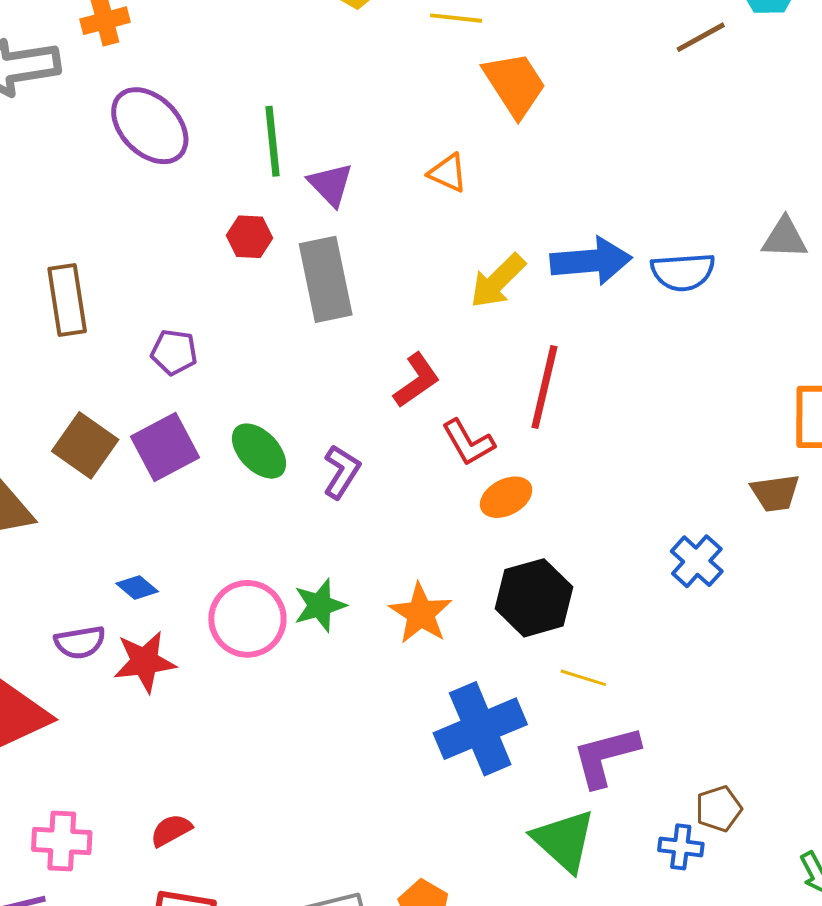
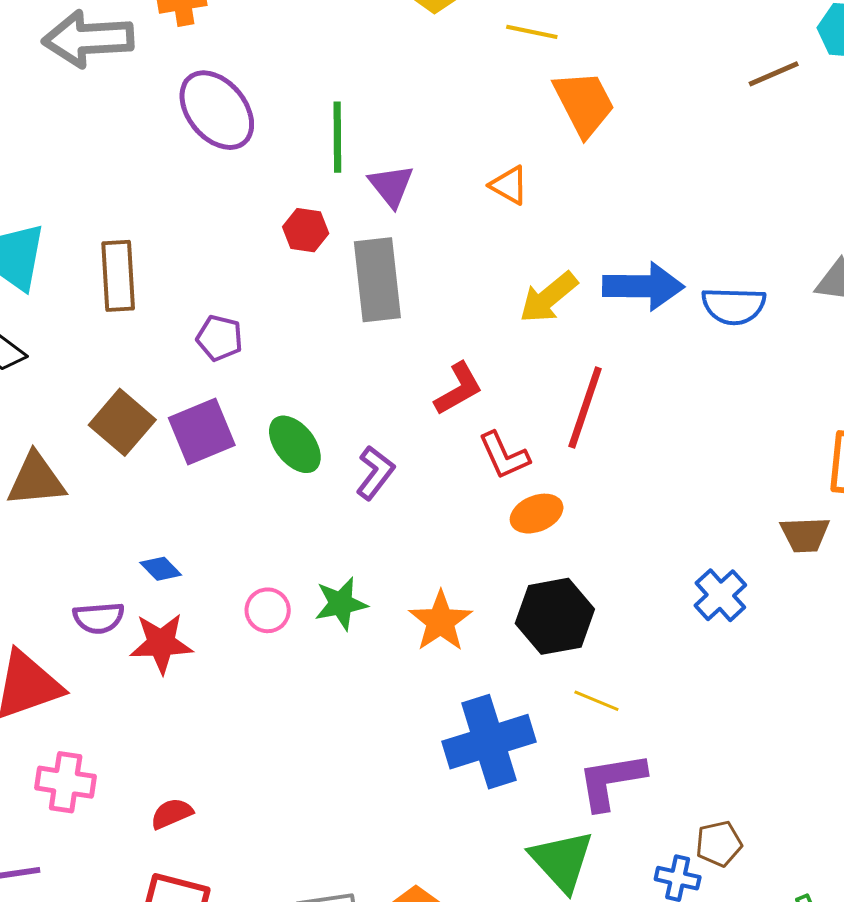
pink circle: (247, 619) -> (268, 610), size x0.6
pink cross: (62, 841) -> (66, 782), moved

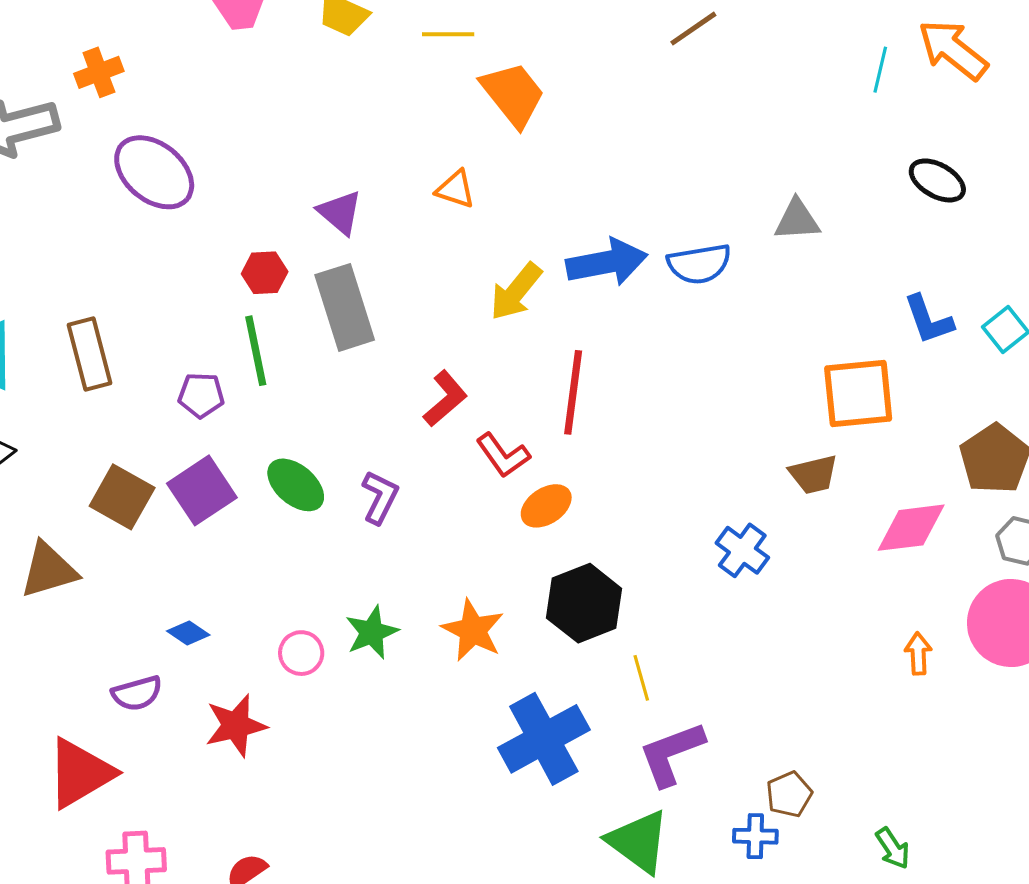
green line: (337, 137) -> (256, 351), moved
red star: (161, 643) -> (236, 726), moved
yellow line: (596, 701) -> (641, 678), turned 63

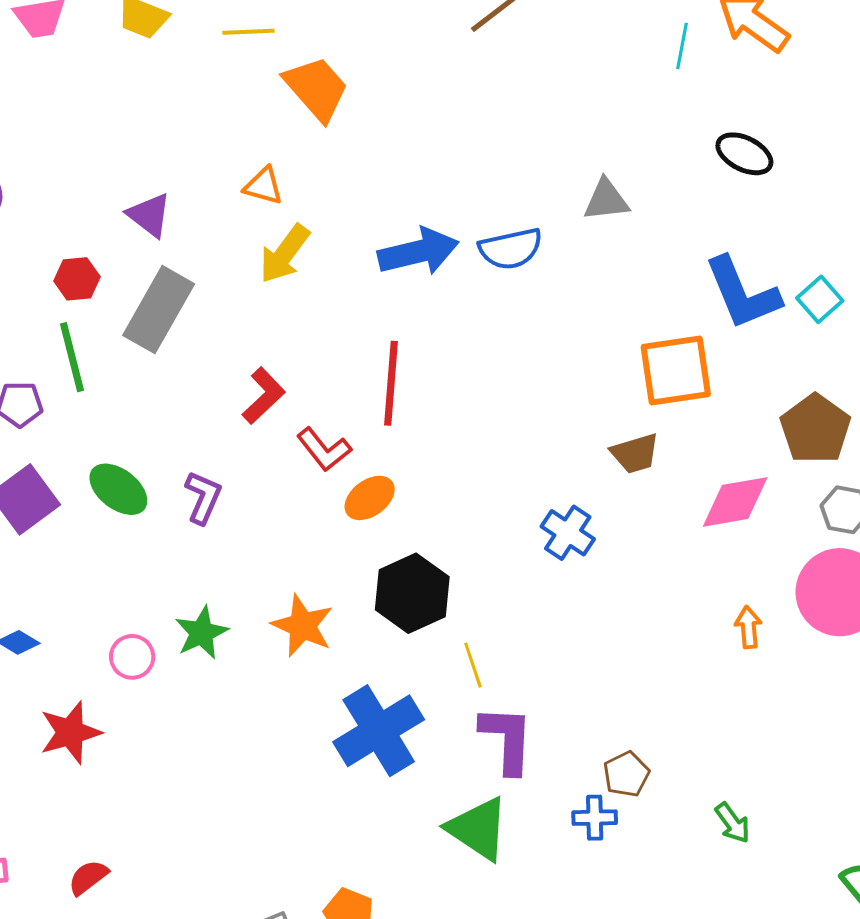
yellow arrow: (516, 292) -> (284, 254), moved
gray rectangle: (345, 307) -> (159, 310), turned 50
blue L-shape: (928, 320) -> (742, 293), size x1.5
purple L-shape: (671, 754) -> (507, 739), turned 116

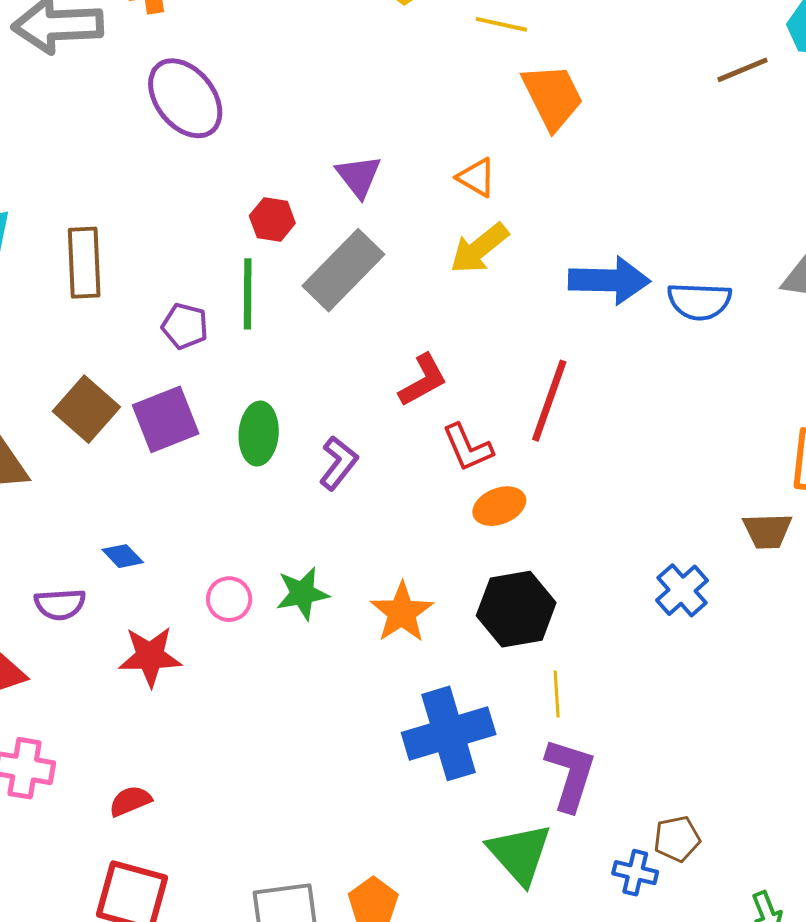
green ellipse: (118, 489) -> (259, 434), turned 42

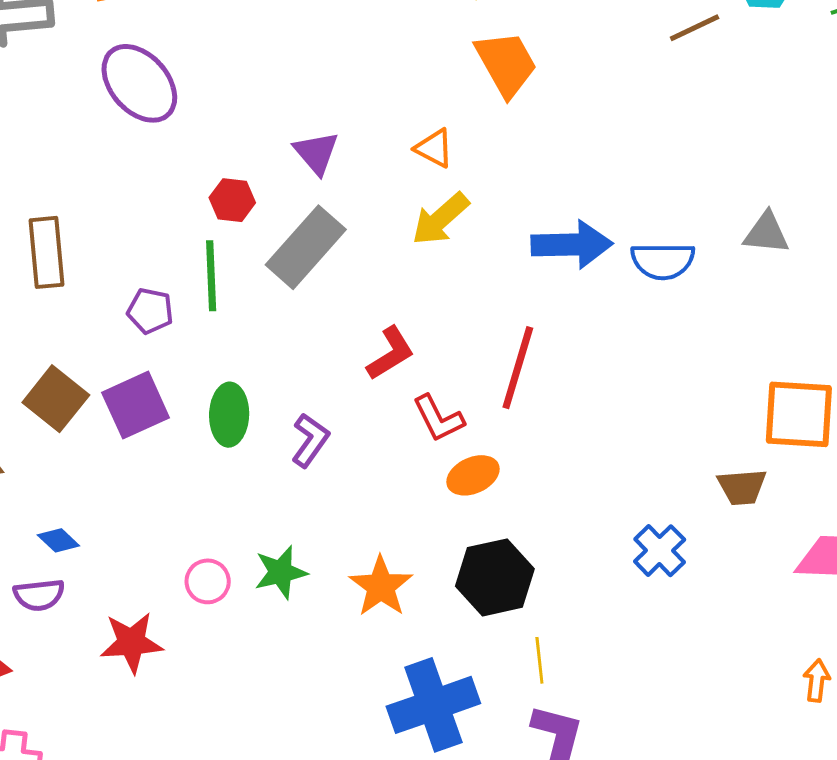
blue diamond: (123, 556) -> (58, 540), moved

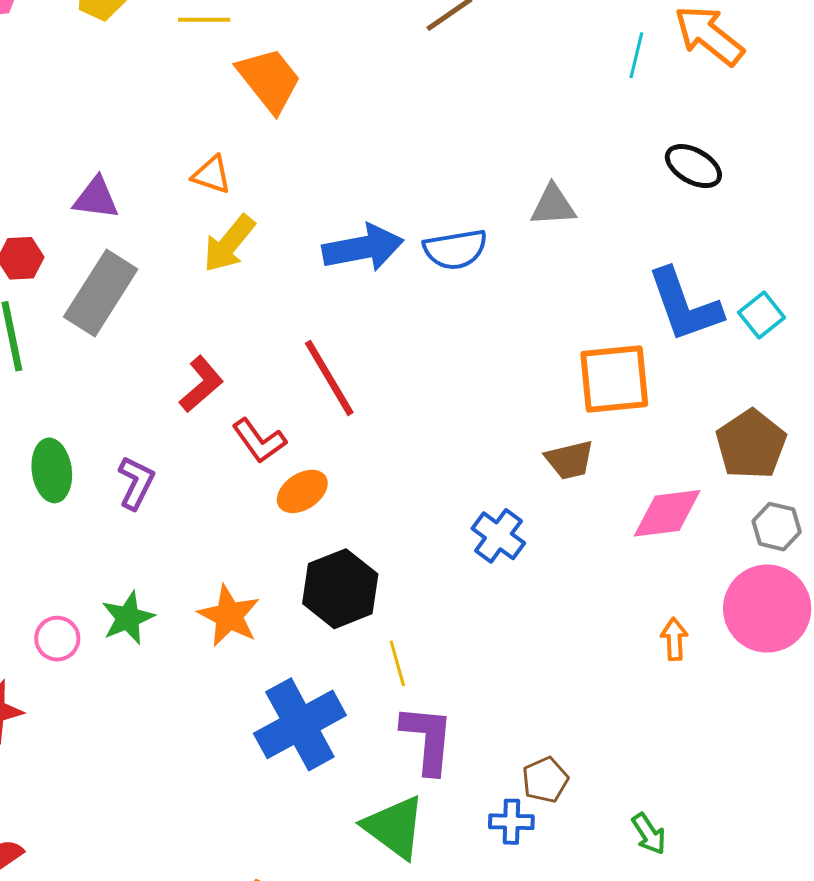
purple triangle: (316, 153) -> (96, 198), turned -33
red line: (518, 368) -> (329, 378), turned -38

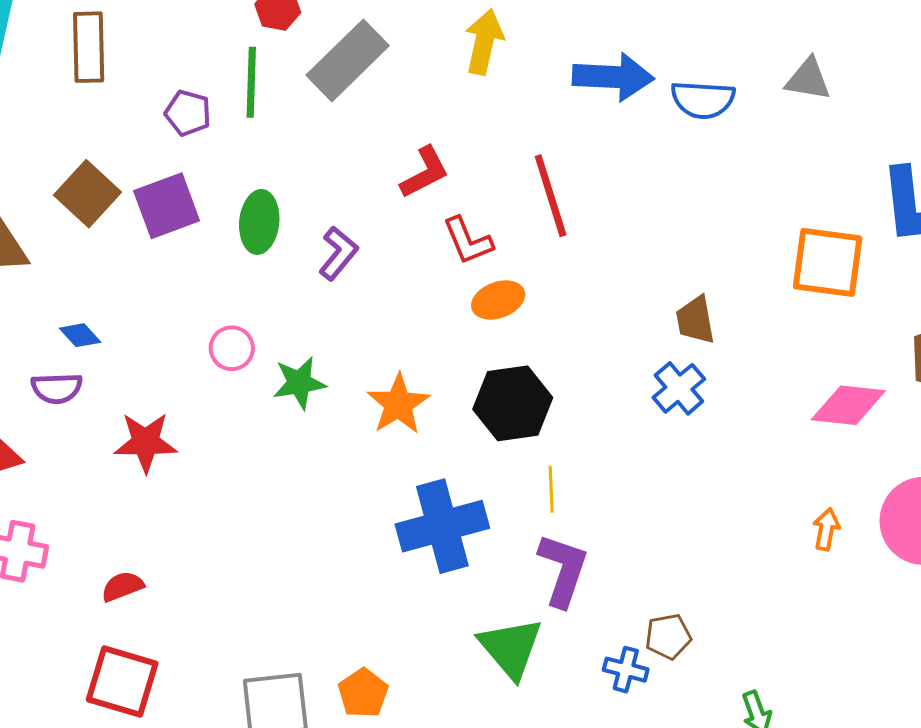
yellow arrow: (229, 244) -> (484, 42), turned 140
brown trapezoid: (570, 460) -> (695, 320), moved, turned 80
pink circle: (57, 639) -> (232, 348), moved

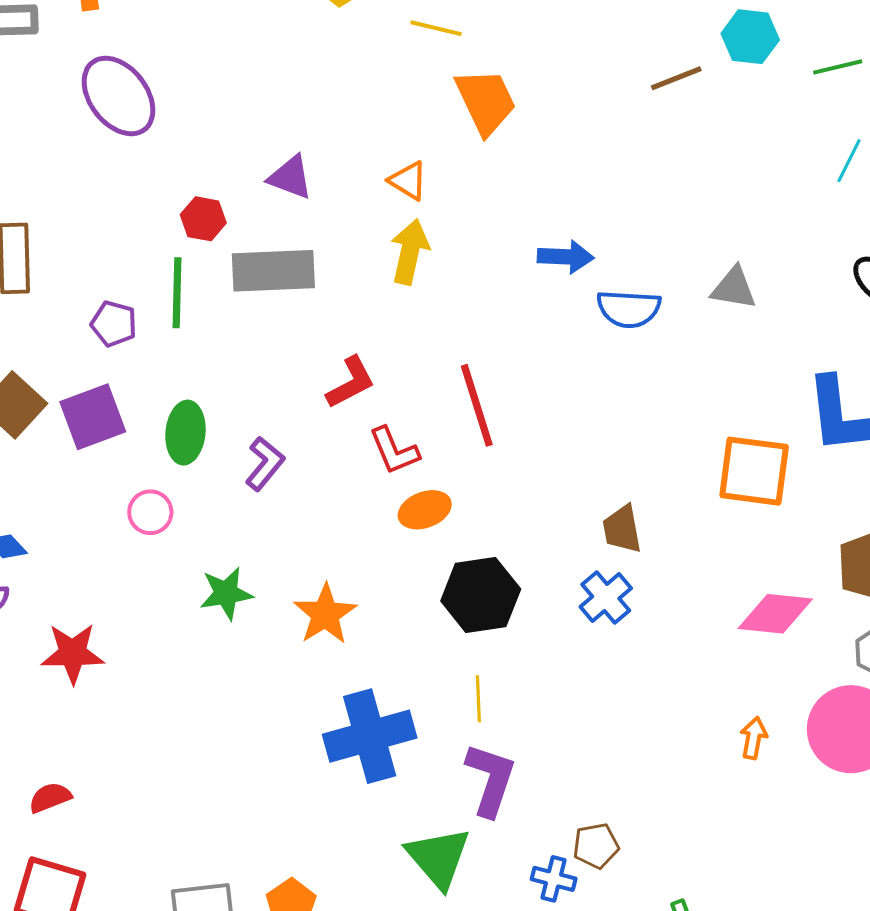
gray rectangle: (348, 60) -> (273, 271), turned 42
blue arrow: (613, 77) -> (566, 257), moved, size x0.7
pink circle: (232, 348) -> (150, 512), moved
black hexagon: (513, 403) -> (481, 595), moved

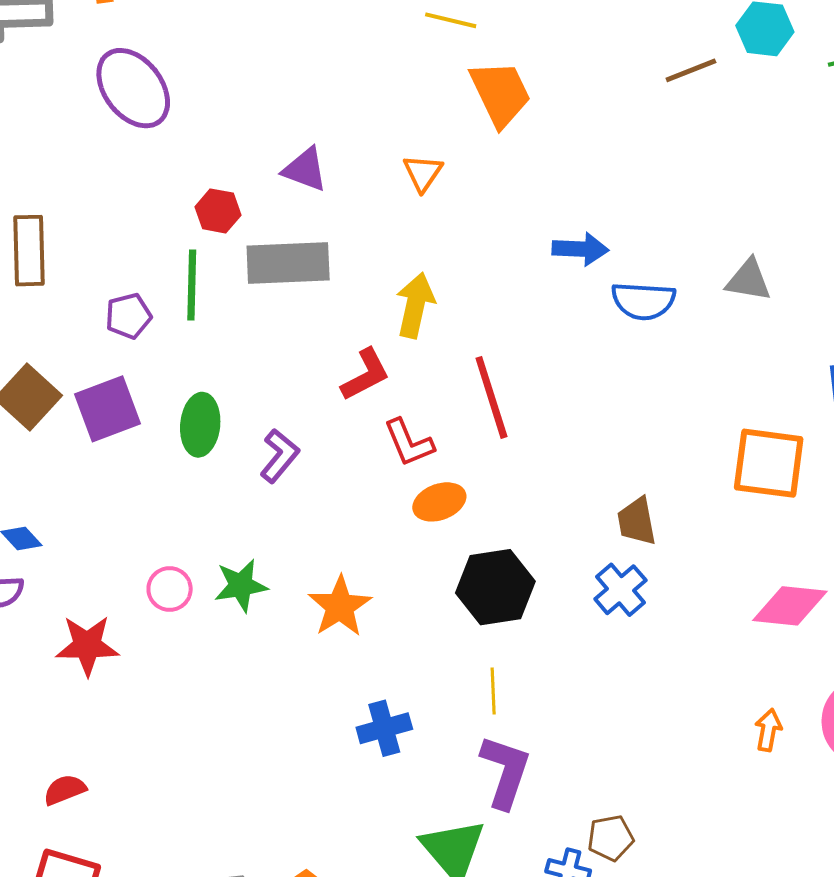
orange triangle: (408, 181) -> (423, 173), turned 33
yellow arrow: (410, 252) -> (415, 305), moved
purple pentagon: (114, 324) -> (128, 316), turned -30
pink circle: (150, 512) -> (170, 589), moved
blue cross: (370, 736) -> (384, 728), size x0.6

